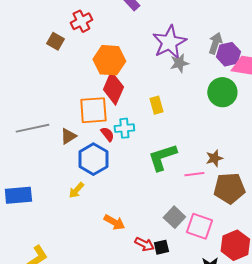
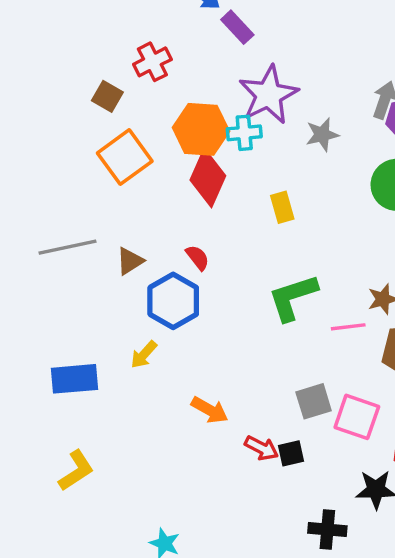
purple star: (169, 42) -> (268, 95), moved
orange square: (93, 110) -> (125, 157), moved, turned -32
cyan cross: (124, 128) -> (244, 133), moved
blue rectangle: (18, 195) -> (74, 379), moved
gray square: (174, 217) -> (314, 401), turned 30

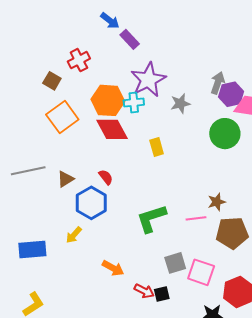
red diamond: (208, 178) -> (112, 129), turned -52
green L-shape: (293, 297) -> (151, 218), moved

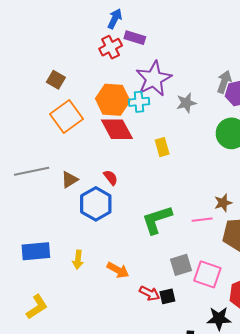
blue arrow: (110, 21) -> (115, 19), turned -102
purple rectangle: (130, 39) -> (135, 38), turned -30
red cross: (79, 60) -> (111, 47), moved
yellow arrow: (74, 235) -> (78, 260), moved, turned -36

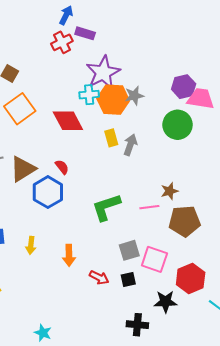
gray arrow: (224, 82) -> (130, 145), moved
orange hexagon: (113, 100) -> (113, 100), moved
brown triangle: (70, 180) -> (23, 169), size x1.6
orange arrow: (118, 270) -> (69, 255), turned 60
black square: (167, 296) -> (128, 279), moved

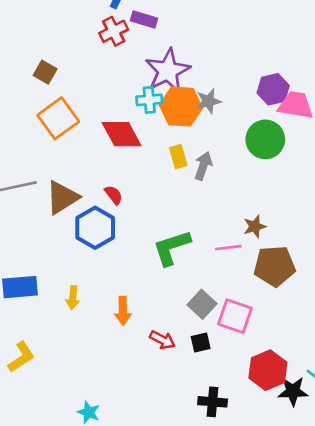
gray square: (129, 250) -> (202, 304), turned -30
red hexagon: (191, 278) -> (268, 370), moved
black star: (165, 302) -> (293, 391), moved

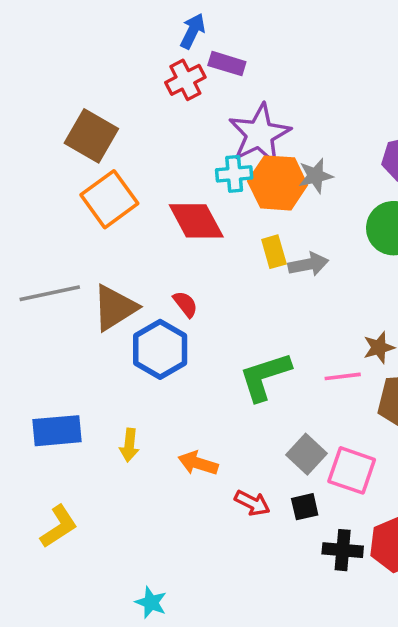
brown square: (45, 72) -> (91, 136), size x1.6
gray arrow: (203, 166) -> (308, 264), turned 60
orange arrow: (123, 311) -> (198, 463), turned 108
black cross: (213, 402) -> (343, 550), moved

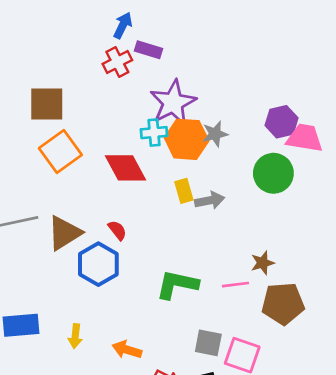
brown square: (91, 136) -> (47, 104), turned -30
green L-shape: (265, 376) -> (177, 285), turned 30
gray square: (307, 454) -> (208, 343), turned -32

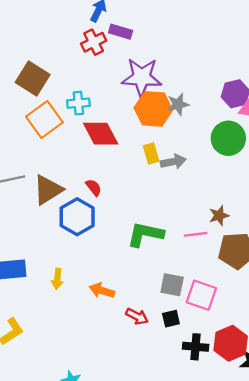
purple star: (173, 103) -> (142, 77), turned 30
brown square: (47, 104) -> (33, 79), turned 32
cyan cross: (154, 133) -> (78, 103), moved

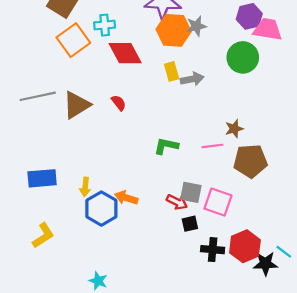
blue hexagon: (77, 217) -> (101, 209), moved
green L-shape: (145, 234) -> (166, 146), size x0.7
red arrow: (137, 316) -> (177, 202), moved

